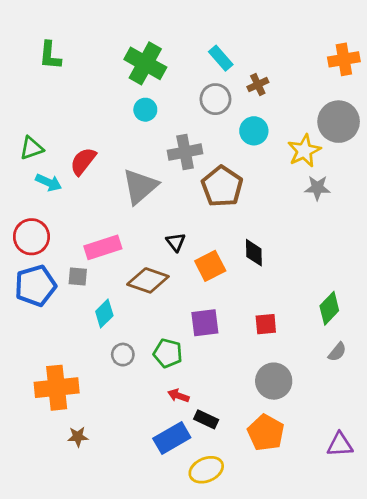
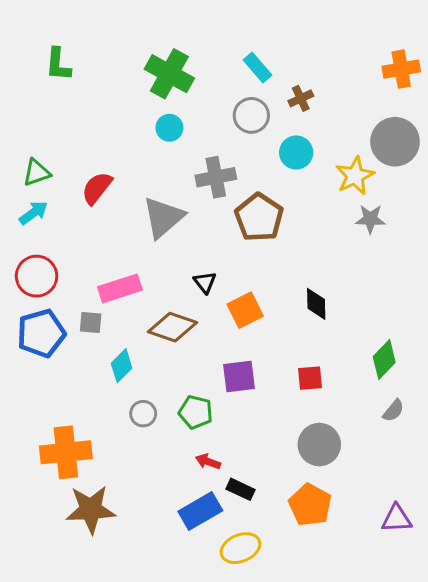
cyan arrow: (49, 182) -> (33, 213), moved, turned -60
black diamond: (254, 253) -> (316, 304), moved
brown star: (78, 437) -> (91, 509), size x2.0

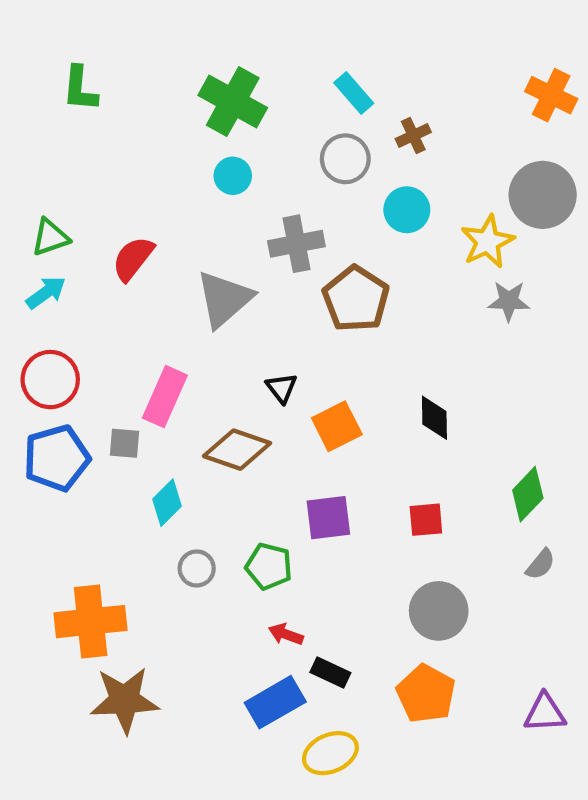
orange cross: (401, 69) -> (551, 95), turned 36
pink rectangle: (120, 288) -> (165, 397), turned -48

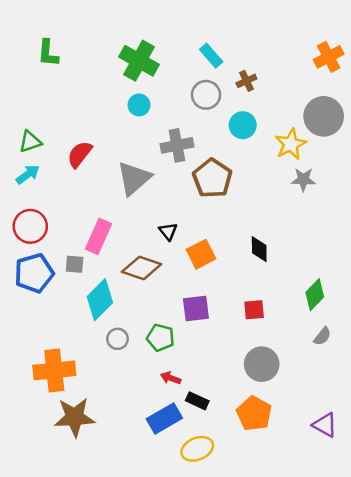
orange cross: (551, 95) -> (329, 57), turned 36
cyan diamond: (167, 503) -> (100, 300), size x1.5
purple triangle: (545, 713) -> (325, 425), turned 32

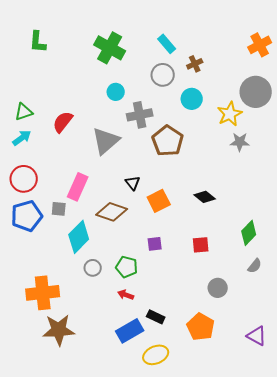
cyan circle: (139, 105) -> (116, 92), moved
black diamond: (259, 249) -> (205, 197), turned -50
purple square: (196, 309) -> (155, 244), size x0.7
gray circle: (262, 364) -> (218, 288), moved, size x0.7
red arrow: (171, 378) -> (126, 295), moved

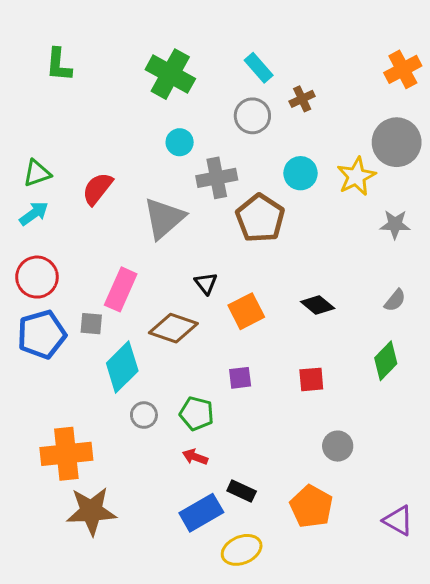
cyan circle: (192, 99) -> (300, 173), moved
gray star: (240, 142) -> (395, 224), moved
gray semicircle: (255, 266) -> (395, 300), moved

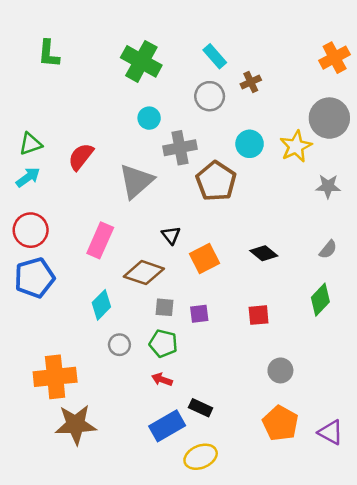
gray square: (91, 324) -> (165, 307), moved
cyan diamond: (122, 367) -> (101, 305), size x0.7
orange pentagon: (311, 506) -> (280, 423), moved

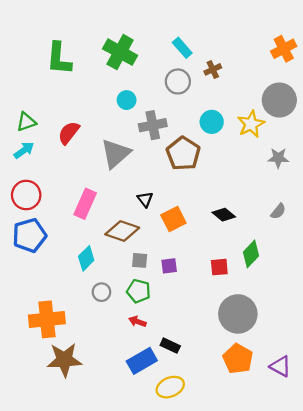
green L-shape: (49, 54) -> (59, 59), moved, size x1.4
green diamond: (320, 300) -> (251, 254), moved
gray circle: (280, 370) -> (238, 314), size x1.8

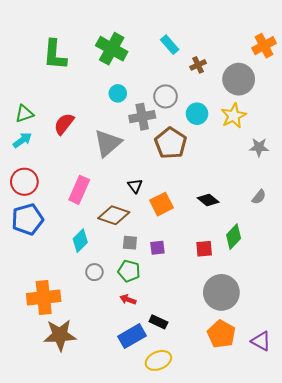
gray circle: (178, 81) -> (166, 96), moved
gray circle: (279, 100) -> (239, 79), moved

